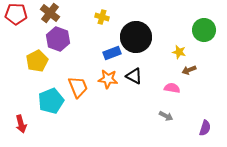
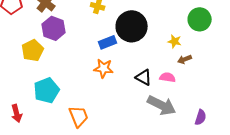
black triangle: (134, 76) -> (144, 77), moved
orange trapezoid: (78, 87) -> (79, 116), moved
gray arrow: (166, 116) -> (162, 105), size x2.0

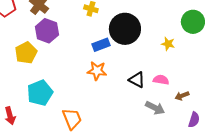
brown arrow: (185, 59) -> (182, 96), moved
gray arrow: (162, 105) -> (155, 108), size x0.7

